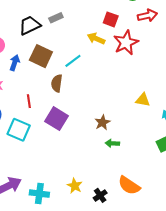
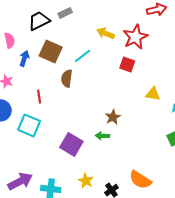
red square: (111, 19) -> (127, 64), moved
purple square: (56, 119) -> (71, 144), moved
green arrow: (112, 143) -> (102, 136), moved

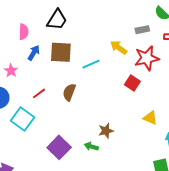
gray rectangle: (65, 13) -> (142, 30), moved
black trapezoid: (39, 21) -> (57, 20), turned 135
brown square: (51, 51) -> (61, 52), turned -35
brown semicircle: (67, 78) -> (69, 92), moved
red line: (39, 97) -> (39, 93), turned 48

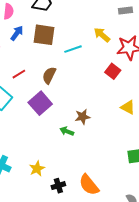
gray rectangle: (142, 30) -> (125, 10), moved
purple square: (59, 147) -> (40, 103), moved

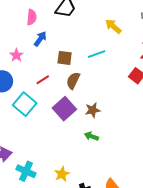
brown square: (44, 35) -> (65, 58), moved, size x0.7
yellow arrow: (102, 35) -> (113, 26), moved
brown star: (83, 117) -> (93, 110), moved

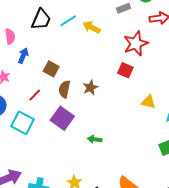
cyan line: (97, 54) -> (68, 21), moved
brown square: (65, 58) -> (51, 69), turned 35
brown star: (93, 110) -> (90, 87), moved

